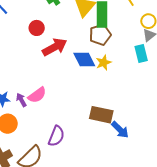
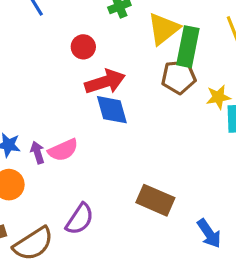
blue diamond: (84, 60) -> (112, 110), moved
yellow star: (104, 63) -> (218, 97), moved
blue arrow: (120, 130) -> (209, 234), moved

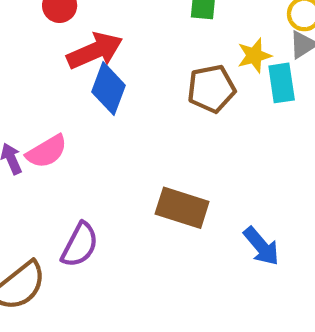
brown pentagon: (179, 77) -> (211, 89), moved
blue diamond: (112, 110) -> (108, 89), turned 42

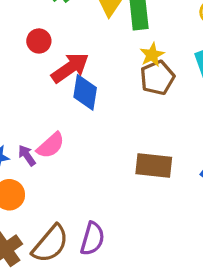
yellow star: (254, 56) -> (152, 55), moved
purple semicircle: (80, 245) -> (92, 239), moved

